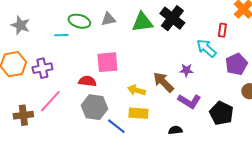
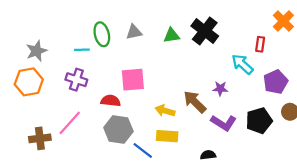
green ellipse: (79, 21) -> (102, 34), turned 60
green triangle: (142, 22) -> (172, 35), size x0.7
gray star: (20, 25) -> (37, 51), moved, turned 30
purple cross: (42, 68) -> (76, 80), moved, turned 30
black pentagon: (221, 113) -> (259, 121), moved, turned 30

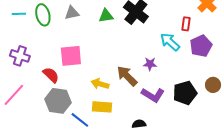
cyan line: (82, 50) -> (19, 14), moved
purple pentagon: (276, 82) -> (201, 46), moved
red semicircle: (111, 101) -> (51, 75), turned 36

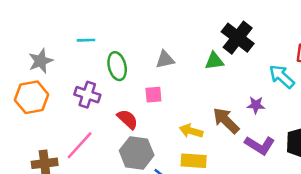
gray triangle: (72, 13) -> (165, 60), moved
green ellipse: (43, 15) -> (117, 66), moved
green triangle: (106, 16) -> (214, 61), moved
pink square: (71, 56) -> (153, 95), size x0.6

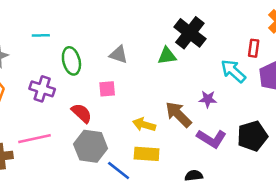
gray triangle: (165, 60) -> (119, 55), turned 30
pink line: (80, 145) -> (34, 139), turned 36

